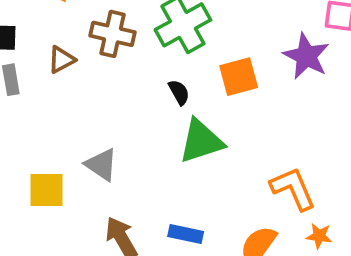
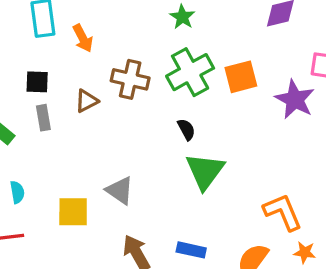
orange square: (239, 77) -> (241, 77), moved
green triangle: (201, 141) -> (205, 171), turned -36

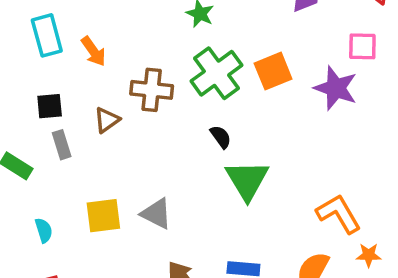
yellow square: (73, 212) -> (103, 216), moved

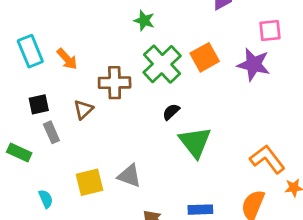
black semicircle: (221, 137) -> (171, 112), turned -90

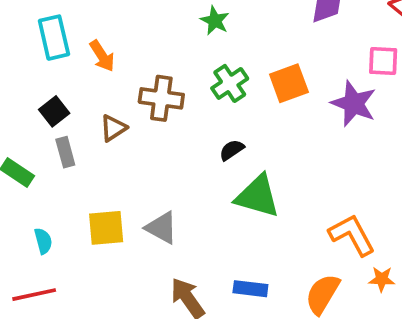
green cross: (162, 64) -> (230, 83), size x0.7
black square: (39, 104) -> (54, 111), turned -35
green triangle: (195, 142) -> (258, 196), turned -45

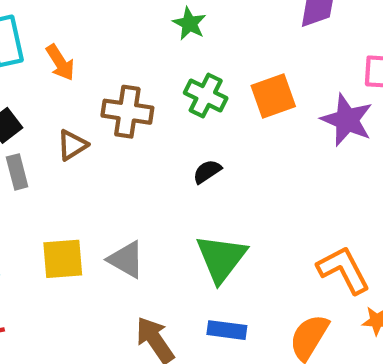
green cross: (230, 83) -> (206, 95), turned -30
green triangle: (258, 196) -> (221, 258), moved, turned 51

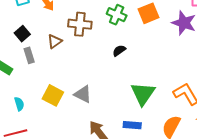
green triangle: (221, 258) -> (143, 94), moved
yellow square: (63, 259) -> (53, 95), turned 35

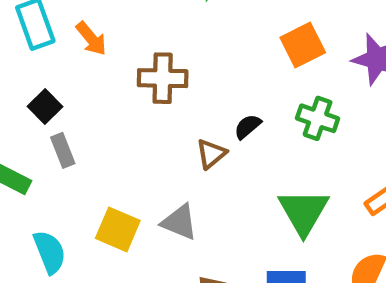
green cross: (117, 15) -> (318, 118), moved
brown triangle: (55, 41) -> (211, 154), moved
cyan semicircle: (19, 104) -> (50, 252), size x1.5

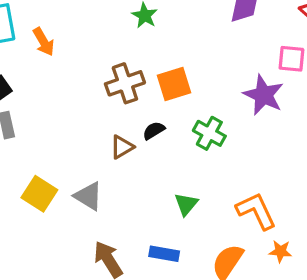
orange square: (303, 45) -> (174, 84), moved
brown cross: (163, 78) -> (125, 83), moved, turned -30
green triangle: (303, 212) -> (186, 204), size x0.6

